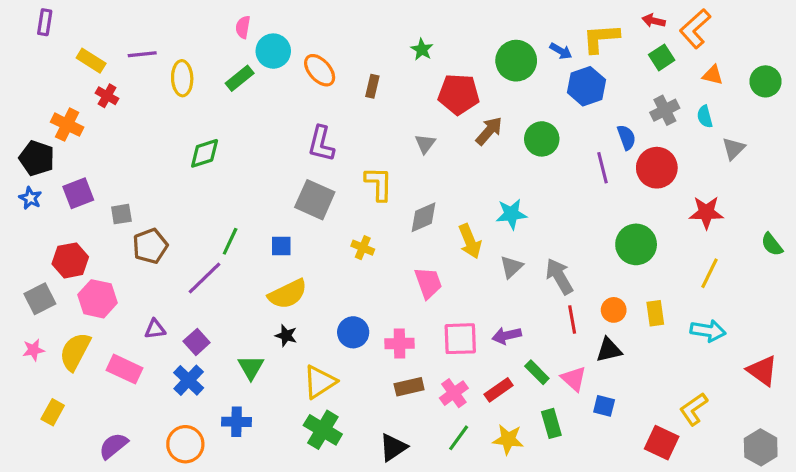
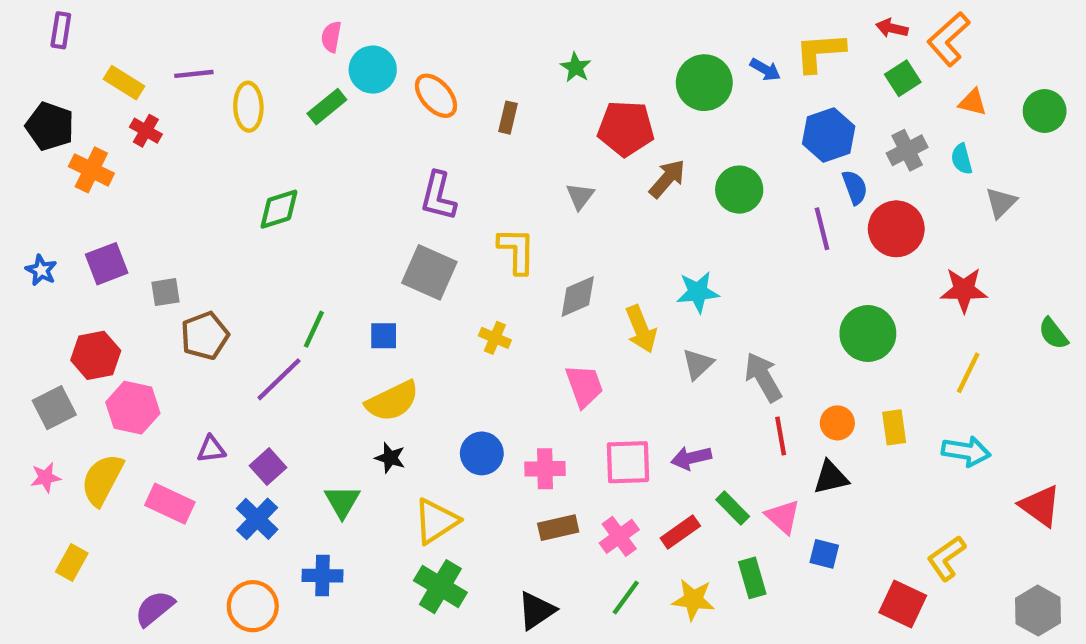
blue hexagon: (586, 86) -> (829, 135), moved
black pentagon: (37, 158) -> (50, 126), moved

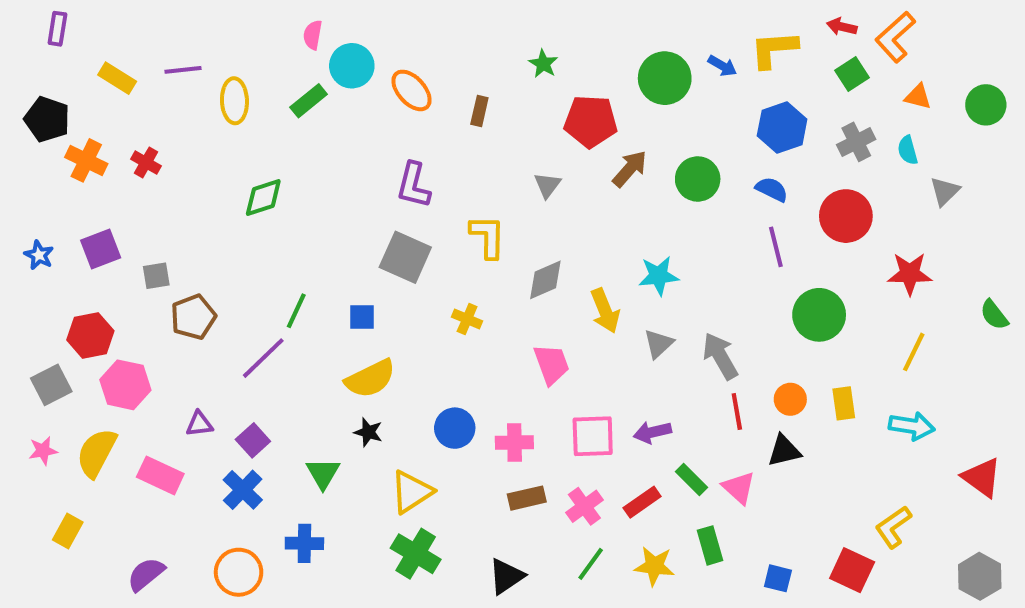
red cross: (146, 131) -> (146, 163), moved
blue semicircle: (855, 187) -> (772, 189), moved, turned -44
purple line: (822, 229) -> (776, 247), moved
blue square: (824, 554) -> (778, 578), moved

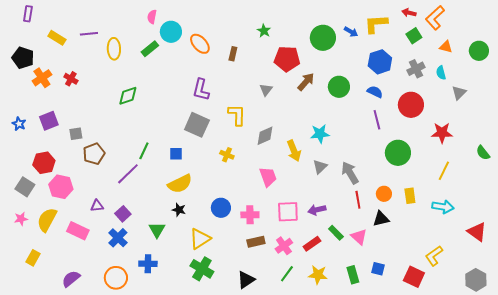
orange cross: (86, 160) -> (42, 78), turned 30
gray square: (51, 385) -> (25, 187), turned -30
green rectangle: (710, 545) -> (353, 275), moved
blue square: (778, 578) -> (378, 269), moved

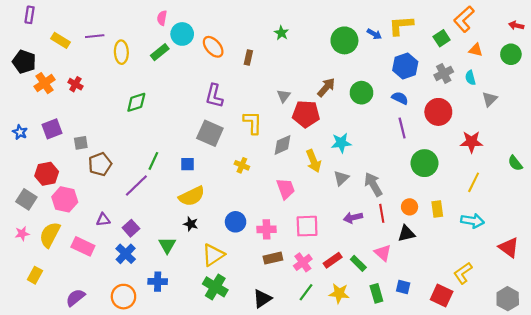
red arrow: (409, 13) -> (516, 25), moved
red pentagon: (287, 59) -> (306, 114), moved
purple arrow: (317, 210) -> (353, 218), moved
green rectangle: (336, 233) -> (358, 263), moved

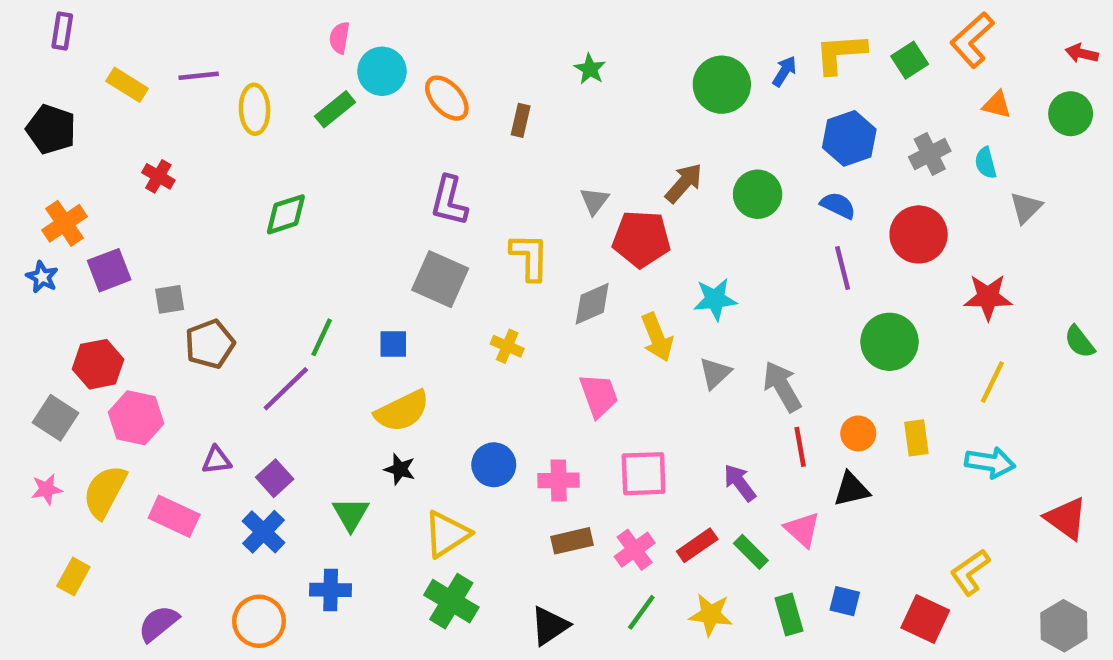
blue arrow: (374, 34) -> (784, 71), turned -88
green square: (442, 38) -> (910, 60), moved
orange cross: (45, 83) -> (64, 223), moved
purple arrow: (353, 218) -> (740, 483), moved, turned 66

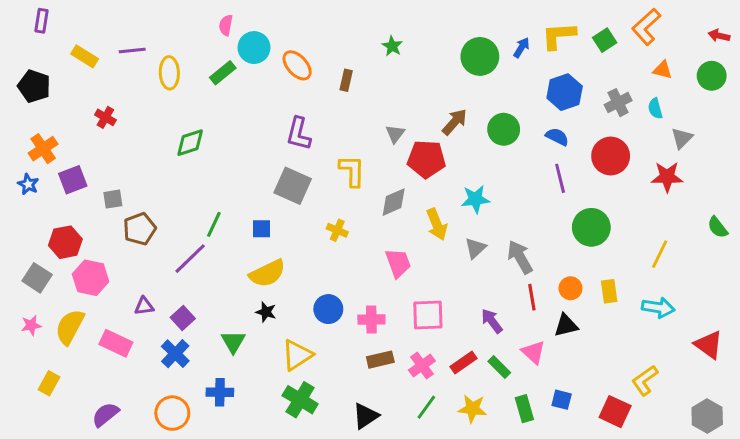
red star: (988, 297) -> (667, 177), moved

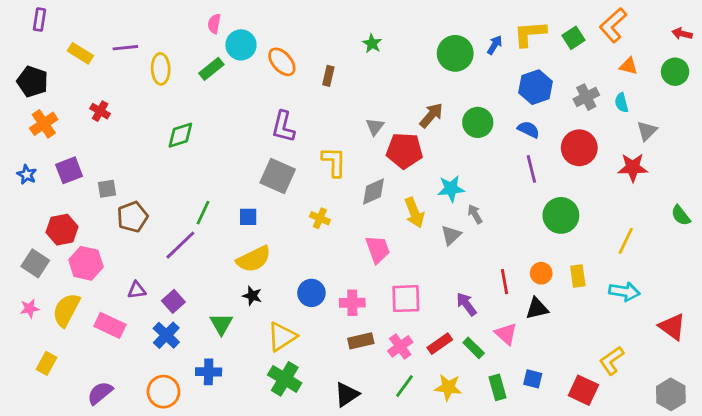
orange cross: (43, 149) -> (44, 124), moved
gray arrow: (520, 257) -> (475, 214), moved, size x0.6

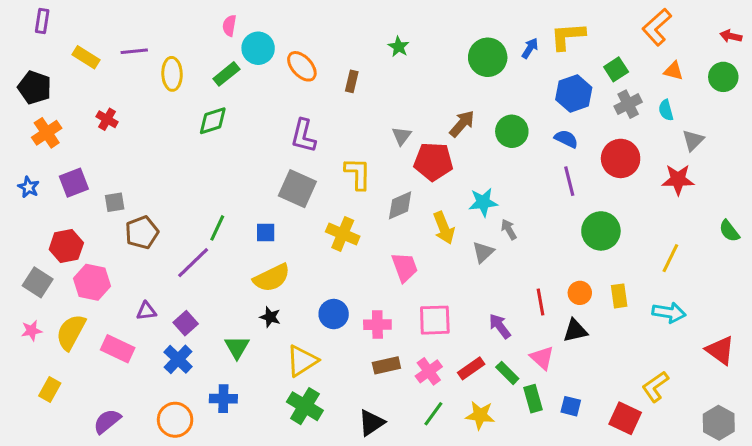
green square: (574, 38) -> (616, 69), moved
green diamond: (180, 135) -> (213, 121), moved
yellow cross: (320, 218) -> (343, 234), size x1.5
green rectangle: (497, 387) -> (533, 399), moved

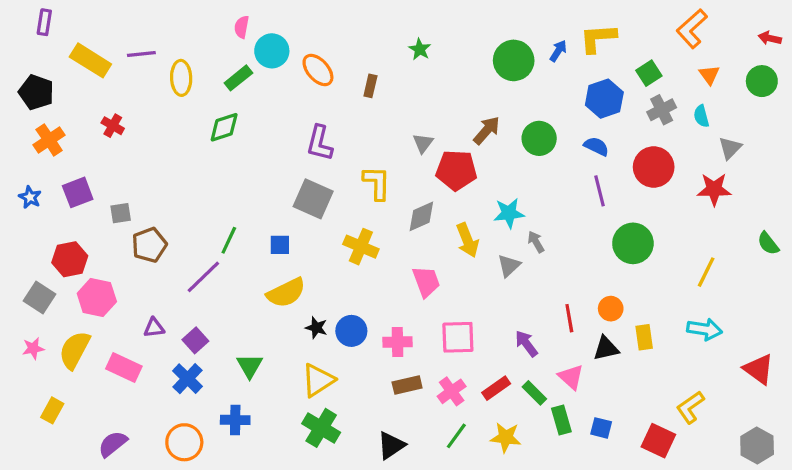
yellow rectangle: (86, 57) -> (90, 60), size x1.4
orange triangle: (673, 71) -> (709, 75), turned 40
yellow rectangle: (619, 296) -> (644, 337), moved
black star: (270, 317) -> (316, 328), moved

